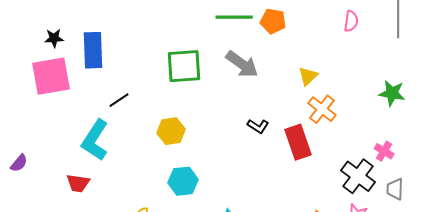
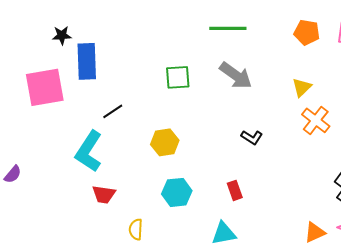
orange pentagon: (273, 21) -> (307, 32), moved
black star: (54, 38) -> (62, 35), moved
green square: (184, 66) -> (178, 77), size x0.7
red rectangle: (298, 142) -> (235, 190), moved, size x0.6
red trapezoid: (78, 183) -> (104, 194), moved

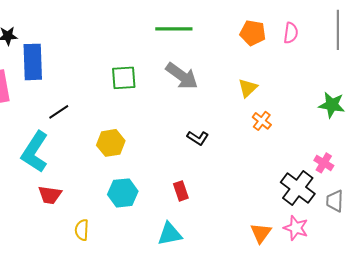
orange cross: (316, 120) -> (262, 121), size x0.7
orange triangle: (315, 232) -> (261, 233), turned -30

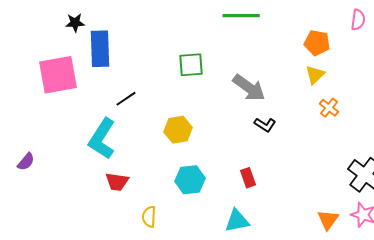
orange pentagon: (253, 33) -> (317, 43), moved
gray arrow: (182, 76) -> (249, 88), moved

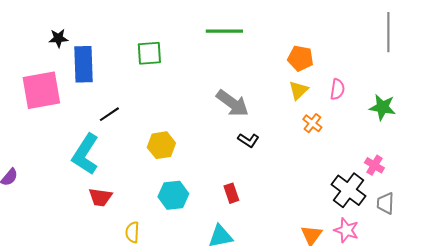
pink semicircle: (358, 20) -> (337, 89), moved
green square: (191, 65) -> (149, 53), moved

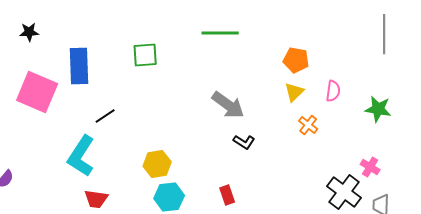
black star: (58, 38) -> (29, 32), moved
pink square: (41, 90) -> (37, 92), turned 33
yellow hexagon: (161, 145) -> (157, 164), moved

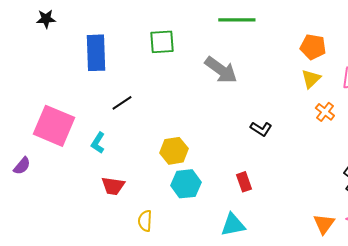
pink square: (37, 92) -> (54, 126), moved
gray arrow: (228, 105) -> (221, 70), moved
cyan L-shape: (81, 156) -> (98, 143), size x0.5

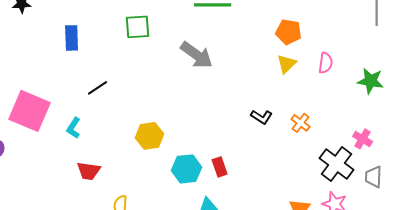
blue rectangle: (96, 53) -> (72, 38), size x0.7
orange cross: (325, 112) -> (301, 123), moved
black L-shape: (261, 129) -> (262, 117), moved
cyan hexagon: (186, 184) -> (187, 169), moved

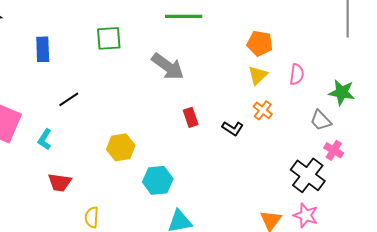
orange cross: (301, 123) -> (263, 110), moved
red rectangle: (220, 167) -> (191, 117), moved
gray trapezoid: (374, 177) -> (321, 120), moved, turned -45

